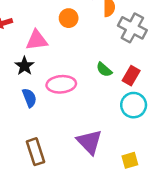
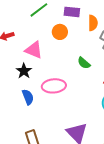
pink triangle: (37, 40) -> (34, 50), turned 30
green semicircle: (104, 70) -> (84, 63), moved

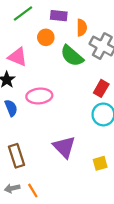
green semicircle: (84, 63) -> (72, 56), moved, size x1.6

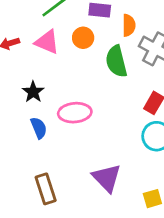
green semicircle: (72, 56) -> (116, 61), turned 35
pink triangle: (18, 57) -> (47, 42), moved

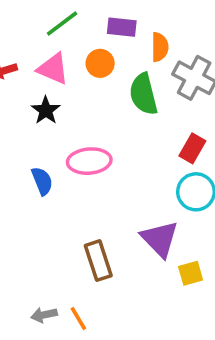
black star: (33, 92) -> (46, 110), moved
purple triangle: (107, 178) -> (160, 239), moved
brown rectangle: (46, 189) -> (98, 261), moved

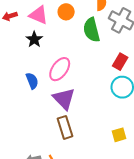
pink ellipse: (89, 161) -> (60, 69), turned -50
purple triangle: (160, 239) -> (64, 99), moved

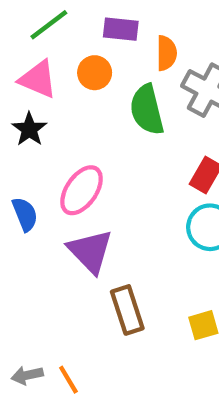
brown rectangle: (65, 127) -> (127, 310), moved

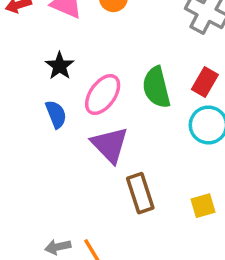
green semicircle: (147, 110) -> (156, 87), moved
black star: (29, 129) -> (60, 66), moved

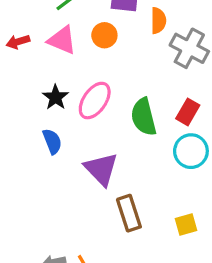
pink ellipse: (103, 95) -> (95, 101), moved

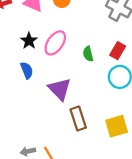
green semicircle: (144, 117) -> (88, 54), size x0.6
yellow square: (186, 225) -> (117, 126), size x1.5

